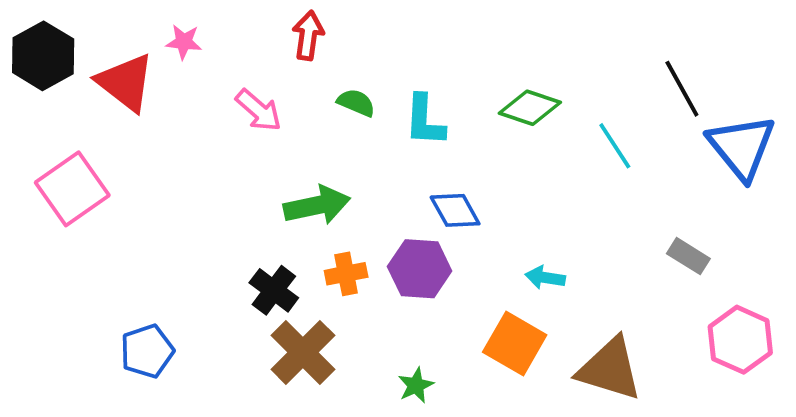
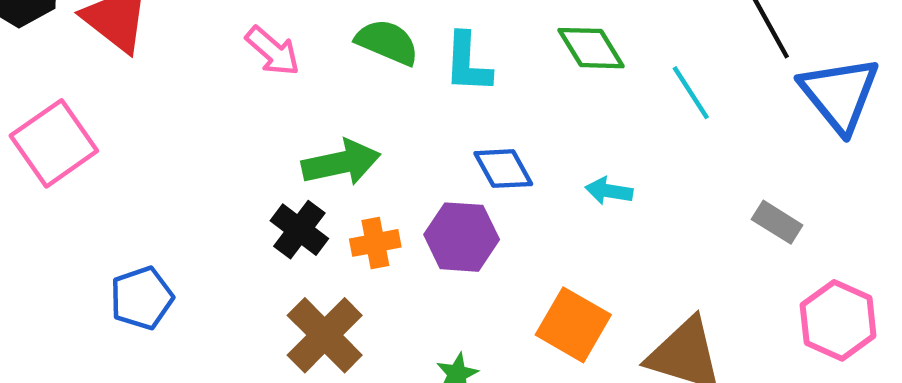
green semicircle: (356, 103) -> (387, 42), size x1.4
green diamond: (530, 108) -> (591, 48), turned 40
cyan arrow: (545, 278) -> (609, 191), moved
black cross: (274, 290) -> (299, 230), moved
blue pentagon: (147, 351) -> (142, 298), moved

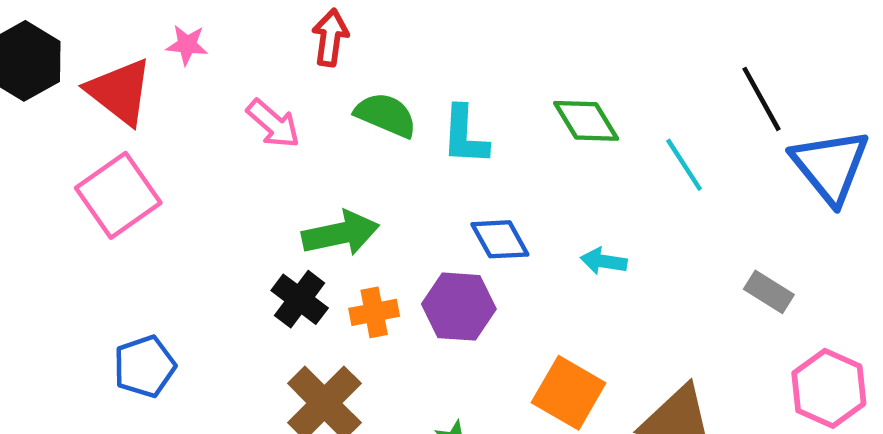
pink square: (54, 143) -> (118, 195), moved

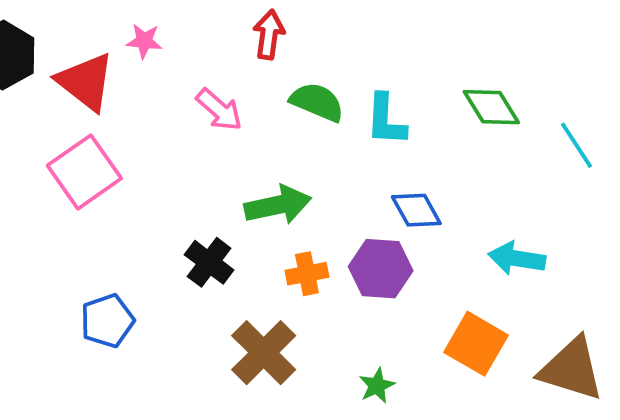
cyan arrow: (604, 261) -> (517, 258), moved, size x1.4
black cross: (300, 299) -> (209, 262), moved

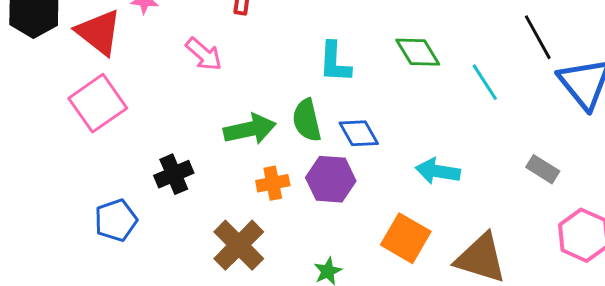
green semicircle: (317, 102) -> (307, 120), moved, turned -126
black cross: (209, 262) -> (174, 174), moved, turned 30

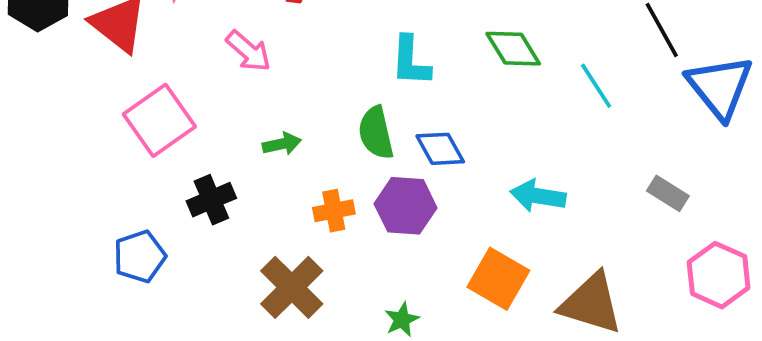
pink square: (98, 103) -> (159, 120), moved
green arrow: (250, 129) -> (282, 144), moved, size x0.6

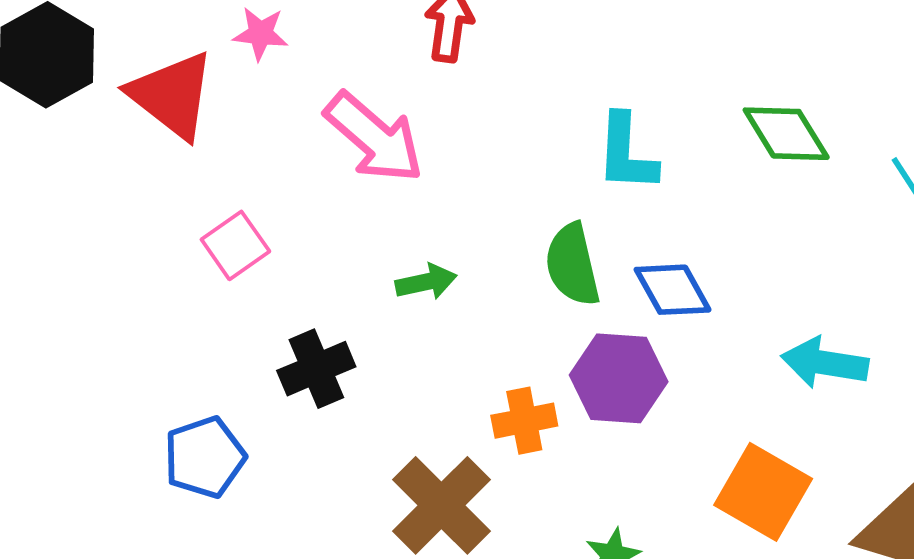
pink arrow: (248, 51) -> (374, 138), size x1.4
pink square: (159, 120) -> (235, 245), size x0.6
orange cross: (334, 211) -> (524, 421), moved

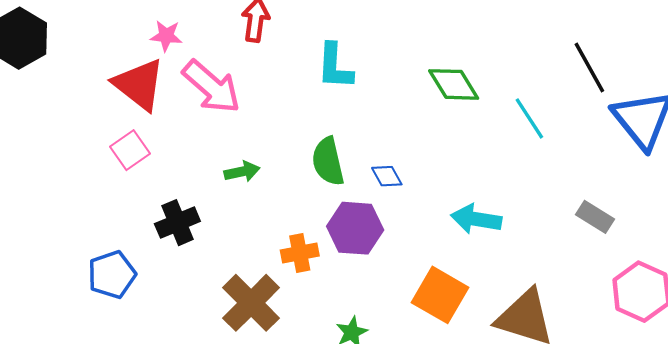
pink star: (260, 34) -> (166, 36), moved
red triangle: (172, 95) -> (139, 84), moved
cyan L-shape: (626, 153) -> (335, 66), moved
blue diamond: (673, 290) -> (387, 176), size x0.7

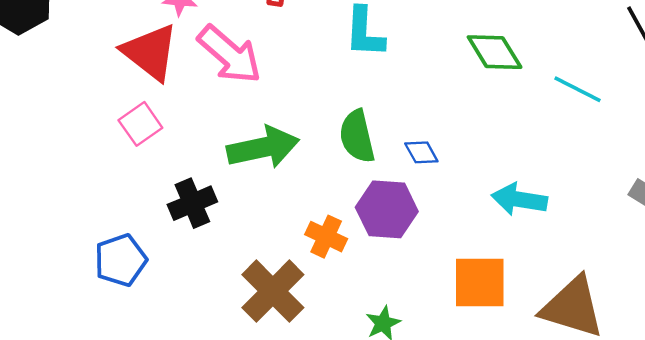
cyan line: (529, 118) -> (578, 89), turned -30
green arrow: (242, 172) -> (263, 147), size x1.8
orange cross: (300, 253) -> (326, 237), turned 36
orange square: (440, 295) -> (480, 282), turned -30

